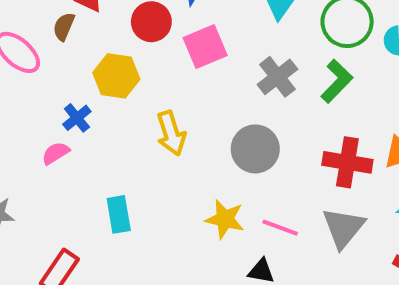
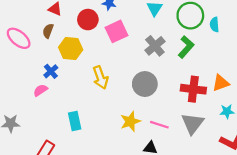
brown semicircle: (64, 27) -> (48, 31), moved
yellow star: (225, 219) -> (130, 121), turned -30

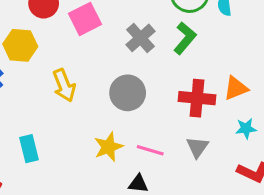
gray triangle: (193, 123) -> (197, 147), size x0.7

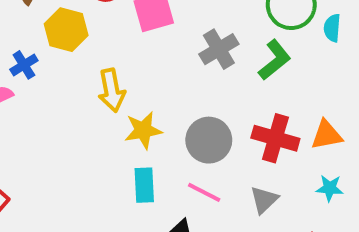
gray circle: (128, 93) -> (209, 140), moved
yellow star: (108, 147) -> (143, 130), moved
cyan rectangle: (29, 149) -> (144, 185), moved

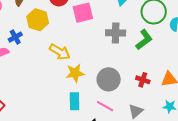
gray cross: (219, 49) -> (116, 33), turned 30
yellow arrow: (112, 90) -> (60, 52), turned -50
red cross: (275, 138) -> (143, 80), size x0.6

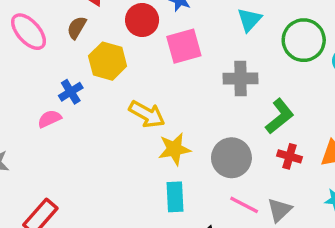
green L-shape: (144, 40) -> (280, 116), moved
pink line: (105, 106) -> (244, 205), moved

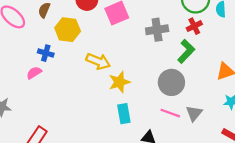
blue cross: (71, 92) -> (46, 53), turned -35
red cross: (290, 156) -> (194, 26), moved, turned -35
gray circle: (231, 158) -> (171, 82), moved

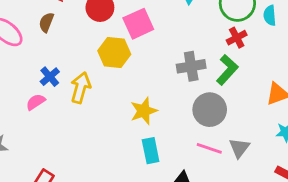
yellow hexagon: (68, 30) -> (114, 53), moved
gray cross: (157, 30) -> (191, 66), moved
blue cross: (46, 53) -> (50, 77), turned 35
yellow arrow: (98, 61) -> (81, 88), moved, turned -95

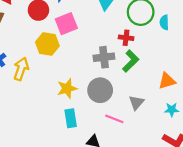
red cross: (237, 38) -> (126, 38), moved, turned 32
gray circle: (210, 110) -> (100, 90), moved
gray triangle: (239, 148) -> (136, 103), moved

